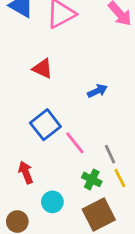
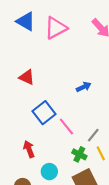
red triangle: (43, 68) -> (27, 77), moved
gray line: (110, 154) -> (93, 135), turned 64

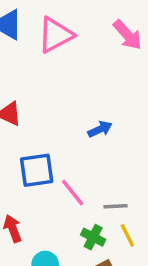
blue square: (44, 113) -> (37, 170), turned 30
gray line: (93, 135) -> (115, 206), turned 48

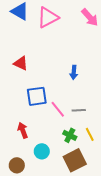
blue arrow: (100, 129) -> (74, 72), turned 120
gray line: (115, 206) -> (79, 110), moved

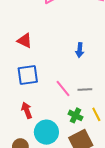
blue square: (37, 96) -> (28, 75), moved
cyan circle: (42, 151) -> (46, 132), size x1.5

